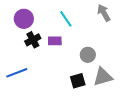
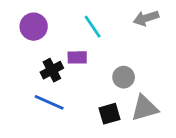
gray arrow: (104, 13) -> (146, 18), turned -78
black cross: (33, 40) -> (52, 70), moved
blue line: (17, 73) -> (49, 102), moved, turned 45

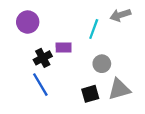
cyan line: (93, 27) -> (94, 29), moved, turned 54
blue line: (49, 102) -> (40, 85), turned 35

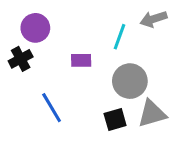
black cross: (43, 58) -> (21, 59), moved
gray circle: (102, 64) -> (130, 81), size x1.5

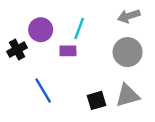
purple circle: (35, 28) -> (41, 30), moved
cyan line: (120, 37) -> (79, 28), moved
gray circle: (130, 81) -> (128, 52), moved

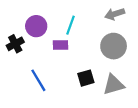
black square: (97, 100) -> (86, 78), moved

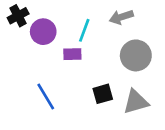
gray arrow: (115, 14) -> (121, 17), moved
black cross: (15, 44) -> (18, 16), moved

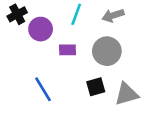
cyan line: (84, 30) -> (76, 14), moved
gray circle: (136, 55) -> (107, 51), moved

